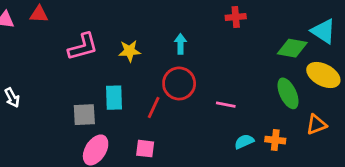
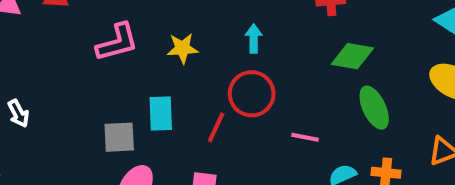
green diamond: (292, 48) -> (352, 56), moved
green ellipse: (288, 93) -> (374, 108), moved
pink line: (226, 105) -> (305, 137), moved

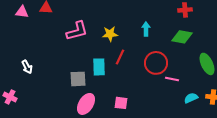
green diamond: (352, 56) -> (182, 37), moved
red circle: (252, 94) -> (156, 63), moved
red line: (216, 127) -> (120, 57), moved

